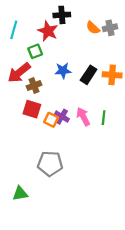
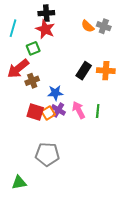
black cross: (62, 15) -> (46, 13), moved
gray cross: (110, 28) -> (104, 26), turned 32
blue star: (63, 71) -> (55, 93), moved
red square: (32, 109) -> (35, 112), moved
orange square: (51, 120) -> (48, 113), turned 32

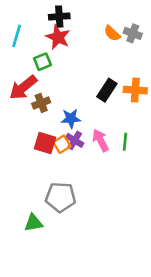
green triangle: (19, 183) -> (33, 223), moved

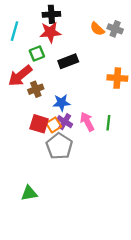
red star: (58, 37) -> (50, 32), turned -30
black rectangle: (107, 90) -> (68, 61), moved, turned 36
gray pentagon: (61, 197) -> (59, 146), moved, turned 30

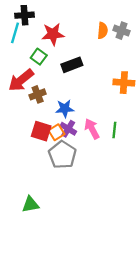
black cross: (51, 14) -> (25, 15), moved
orange semicircle: (97, 29) -> (103, 31), turned -128
green square: (37, 53) -> (39, 57), turned -32

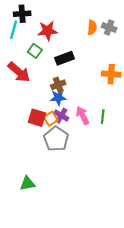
red arrow: (21, 80) -> (19, 72), turned -100
brown cross: (38, 94) -> (58, 85), moved

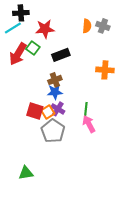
cyan line: (14, 30) -> (13, 28), turned 42
red arrow: (19, 72) -> (18, 54), moved, turned 80
pink arrow: (83, 116) -> (89, 124), moved
green line: (103, 117) -> (86, 109), moved

